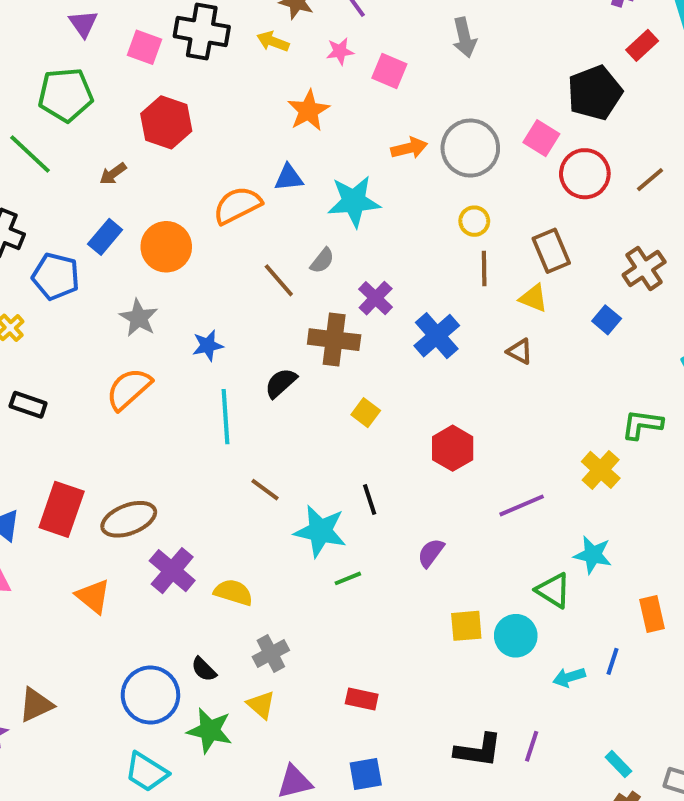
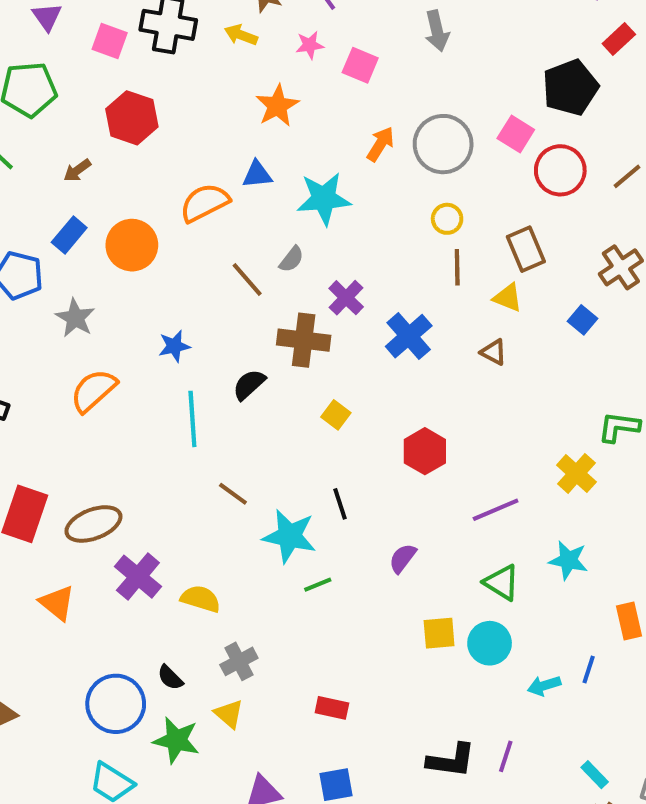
orange arrow: (409, 148) -> (380, 144), turned -44
gray star: (139, 318) -> (75, 318), moved
green triangle: (553, 590) -> (502, 583), moved

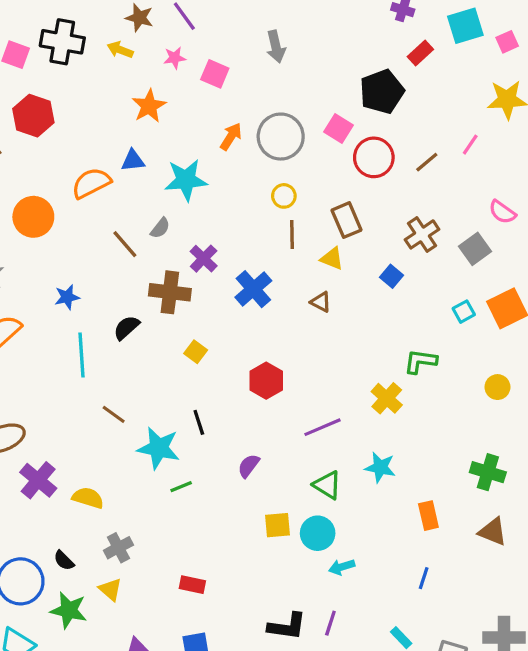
blue line: (589, 669) -> (424, 578), moved
cyan arrow: (544, 686) -> (342, 567), moved

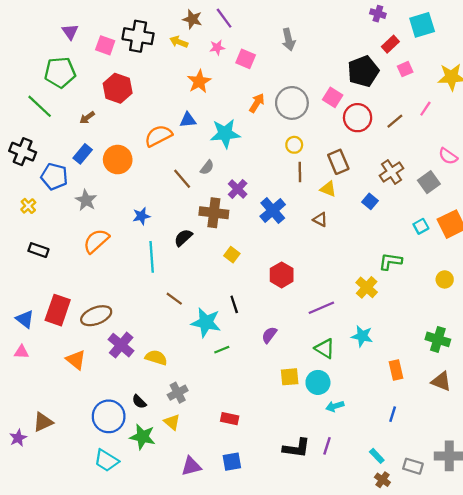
pink square: (507, 42) -> (405, 69), moved

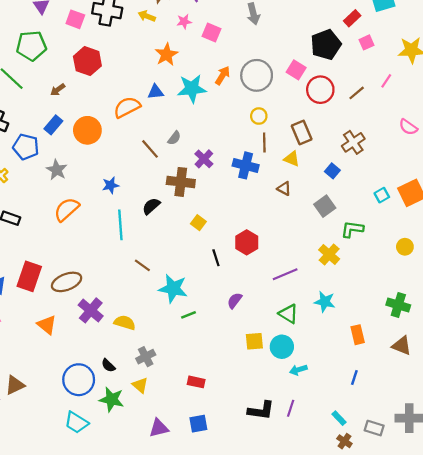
cyan star: (225, 134) -> (192, 89), moved
gray square: (429, 182) -> (325, 206), moved
blue cross: (273, 210) -> (246, 165), moved, turned -35
black line: (234, 304) -> (216, 258), moved

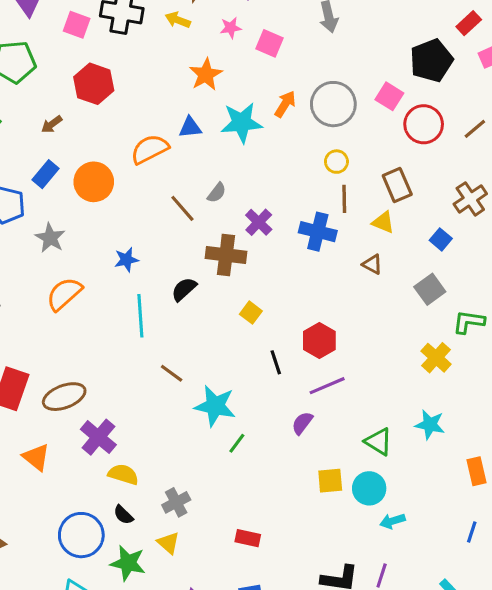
purple line: (285, 274) -> (327, 386), moved
green line: (188, 315) -> (237, 443), turned -32
yellow semicircle: (125, 323) -> (123, 474), moved

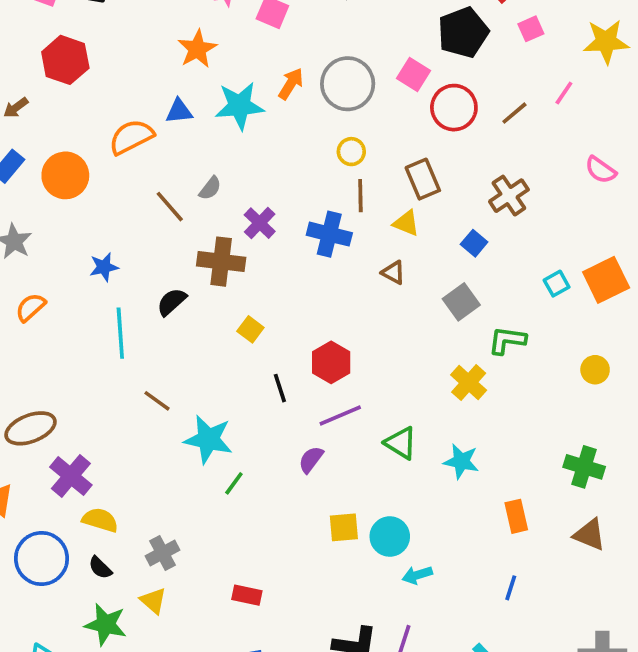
orange semicircle: (64, 294) -> (31, 307), size x0.7
green triangle: (378, 442) -> (401, 443), moved
blue circle: (81, 535) -> (42, 558), moved

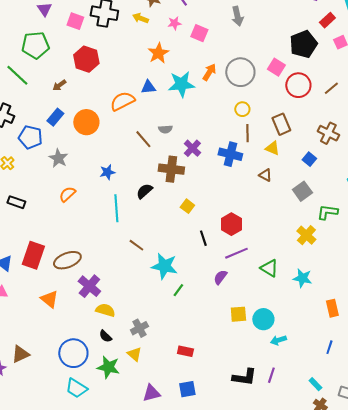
gray semicircle: (210, 188) -> (165, 129), turned 48
brown cross: (509, 196) -> (328, 133), turned -30
blue circle: (42, 558) -> (73, 353), moved

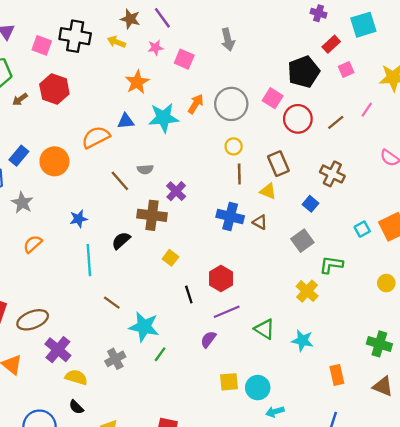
brown arrow: (59, 85) -> (20, 99), moved
blue cross: (230, 154) -> (230, 216), moved
gray cross: (139, 328) -> (115, 359), moved

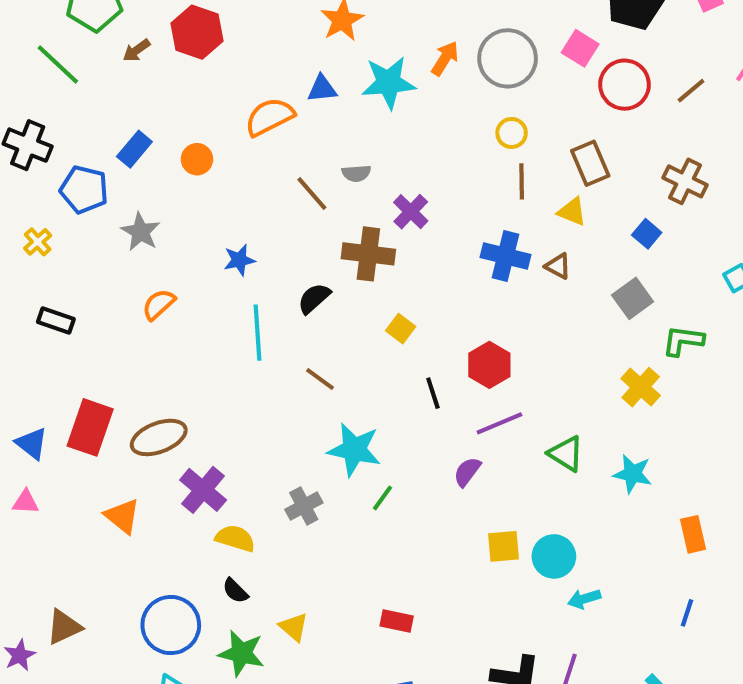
orange circle: (54, 161) -> (197, 159), size x0.6
brown line: (112, 303) -> (320, 379), moved

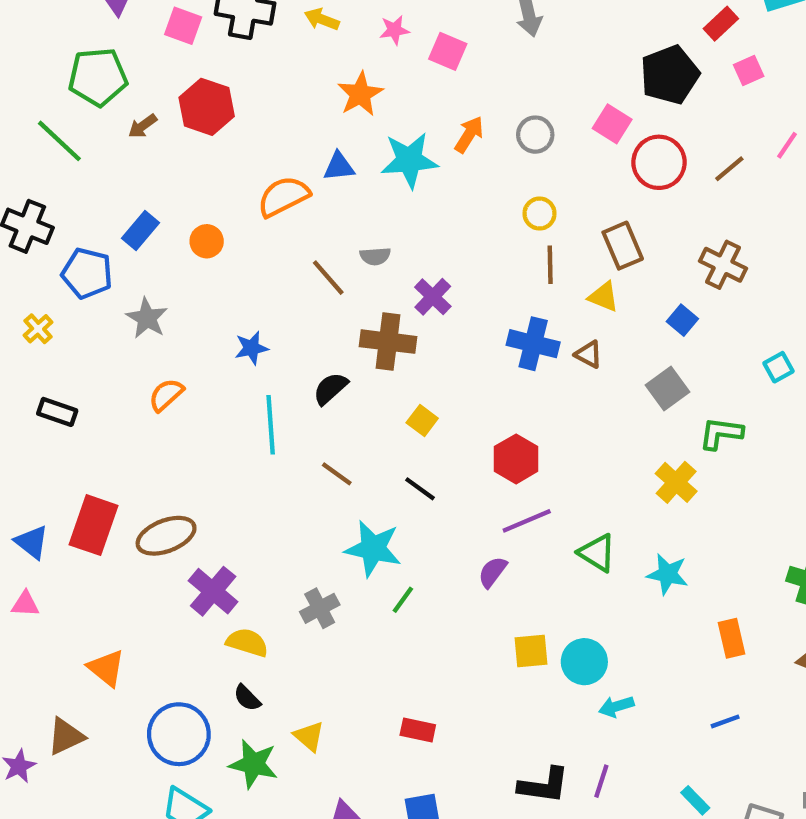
gray circle: (508, 58) -> (535, 135), size x0.6
black line: (433, 393) -> (420, 489), moved, turned -36
orange triangle: (122, 516) -> (106, 668), moved
blue line: (687, 613) -> (725, 721), turned 52

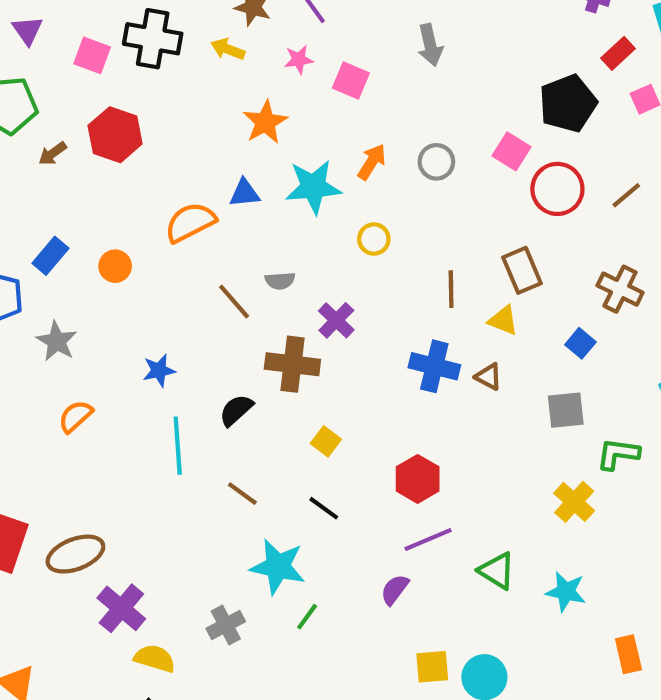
yellow circle: (540, 214) -> (374, 239), moved
gray square: (668, 389) -> (566, 410), turned 30

